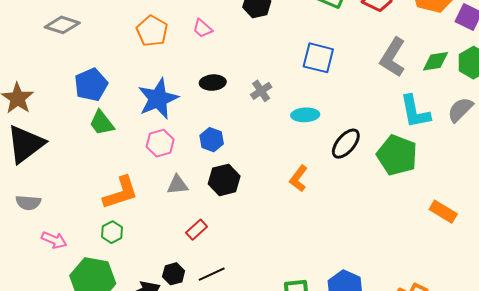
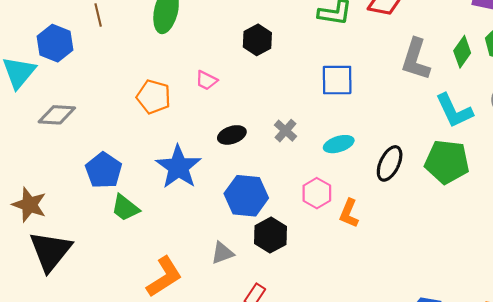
green diamond: (435, 61) -> (462, 52), turned -32
blue hexagon: (212, 140) -> (246, 196), size x1.6
pink hexagon: (160, 143) -> (317, 193), moved

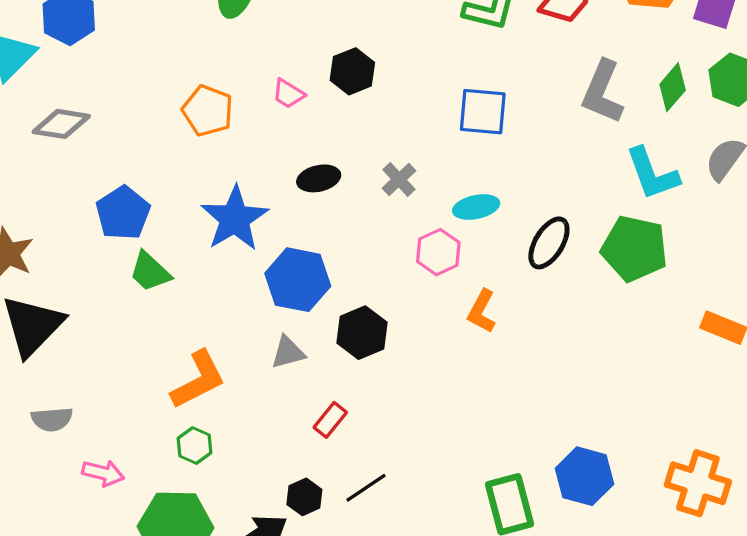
black hexagon: (257, 40) -> (352, 71), moved
pink hexagon: (317, 193) -> (438, 252), moved
blue hexagon: (246, 196) -> (298, 280), moved

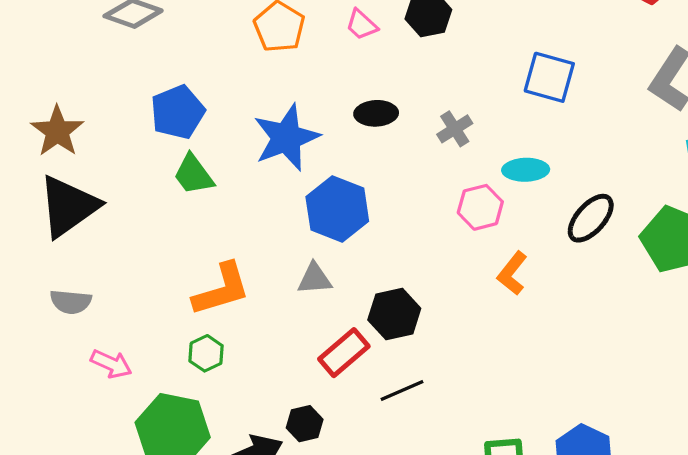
black hexagon: (362, 333) -> (394, 314), moved
red rectangle: (330, 420) -> (344, 353), size x1.4
black line: (366, 488) -> (402, 390), moved

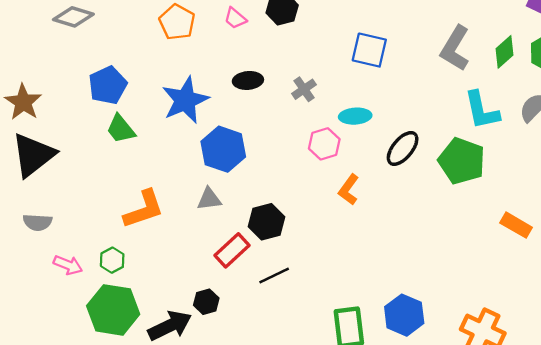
green hexagon: (206, 353) -> (112, 260), moved

